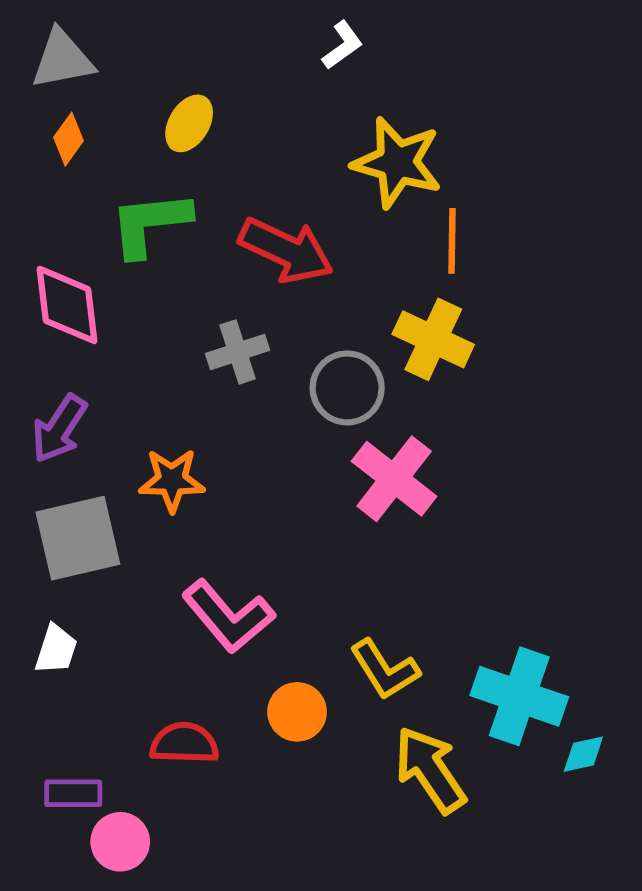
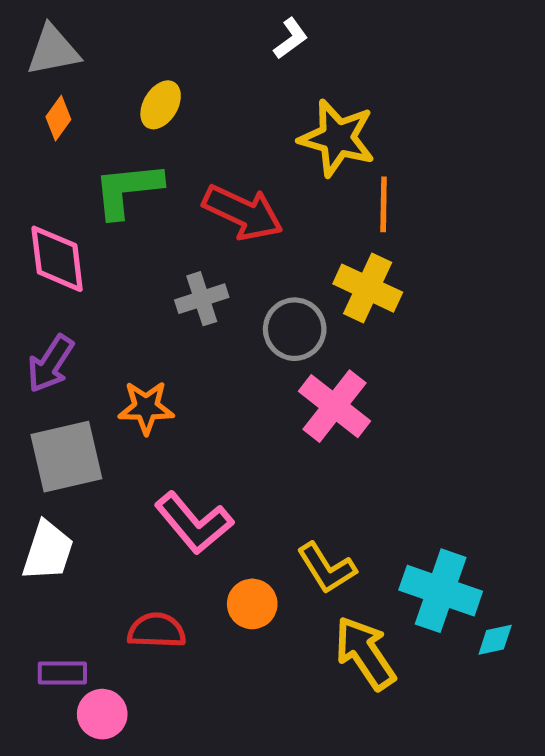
white trapezoid: (56, 649) -> (48, 551), size x1.4

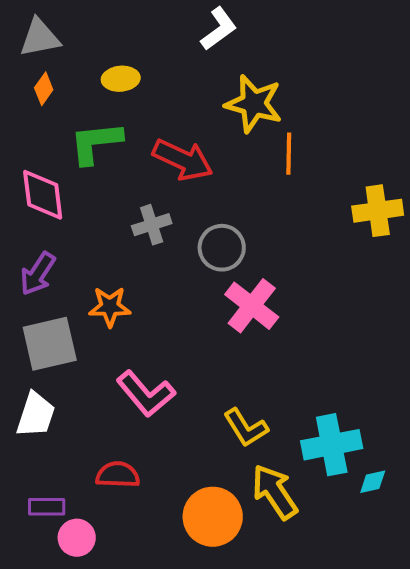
white L-shape: (291, 38) -> (219, 29), size x1.4
yellow ellipse: (161, 105) -> (121, 79), turned 54
yellow cross: (368, 288) -> (378, 211), moved, turned -33
cyan cross: (441, 591) -> (332, 445), turned -30
orange circle: (252, 604) -> (213, 517), moved, size x1.6

